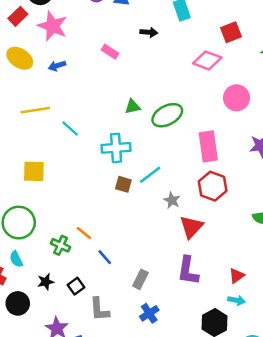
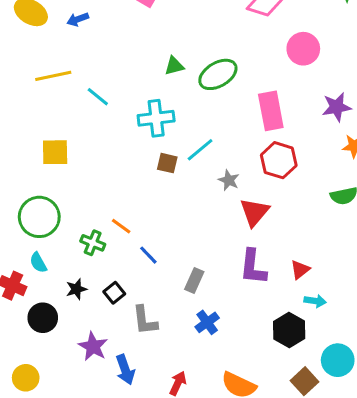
red triangle: (237, 276) -> (300, 270), moved

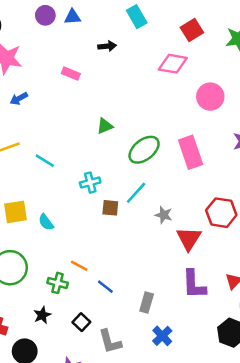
green ellipse: (218, 74) -> (144, 150), moved
cyan cross: (156, 118) -> (90, 183), moved, size x0.7
red hexagon: (279, 160) -> (221, 213), moved
cyan semicircle: (38, 263) -> (46, 222), moved
black star: (76, 289) -> (42, 315), moved

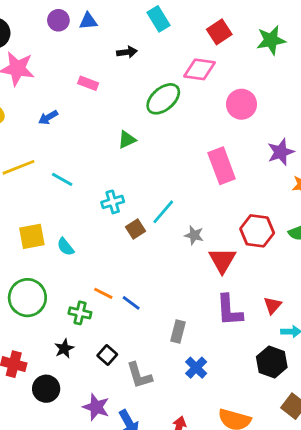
blue arrow: (19, 99) -> (48, 117), moved
green ellipse: (144, 150) -> (163, 99), moved
brown square: (110, 208) -> (135, 229), turned -36
blue line: (105, 287) -> (131, 303), moved

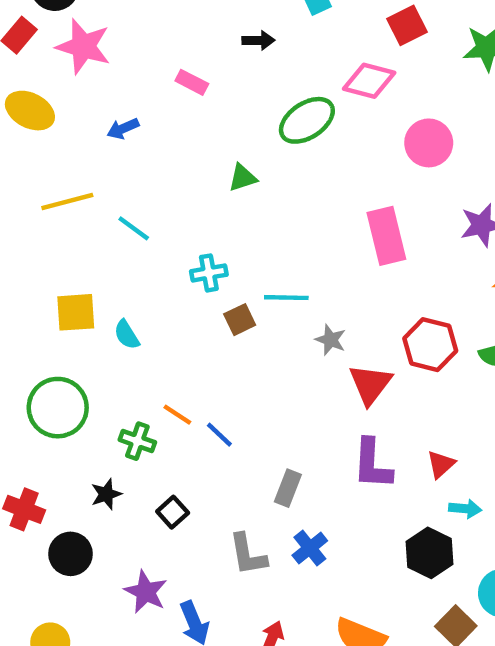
cyan line: (163, 212) -> (286, 298), turned 44
gray L-shape: (139, 375) -> (248, 554), moved

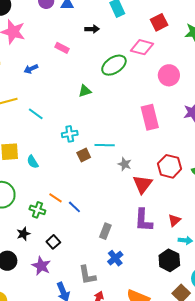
gray L-shape: (248, 554) -> (87, 275), moved
purple star: (146, 592) -> (41, 266), moved

